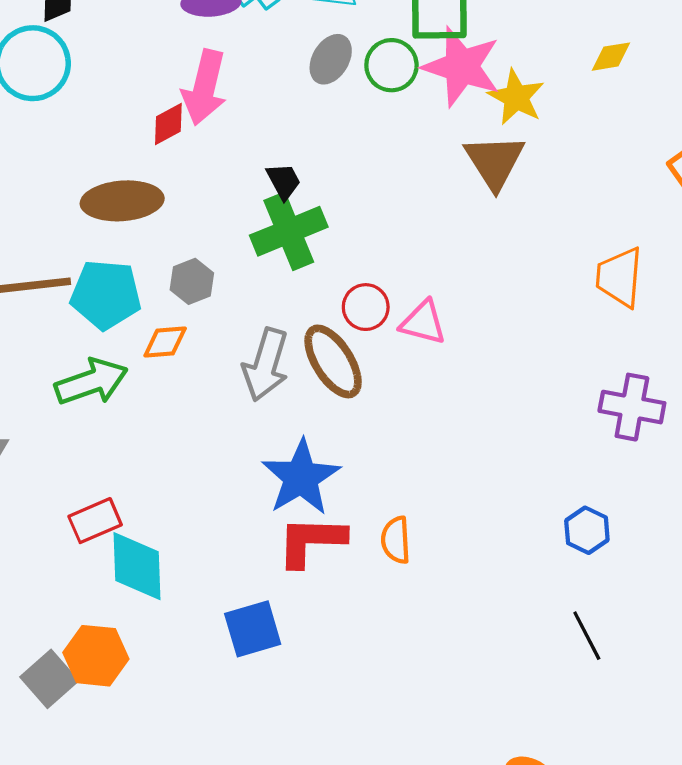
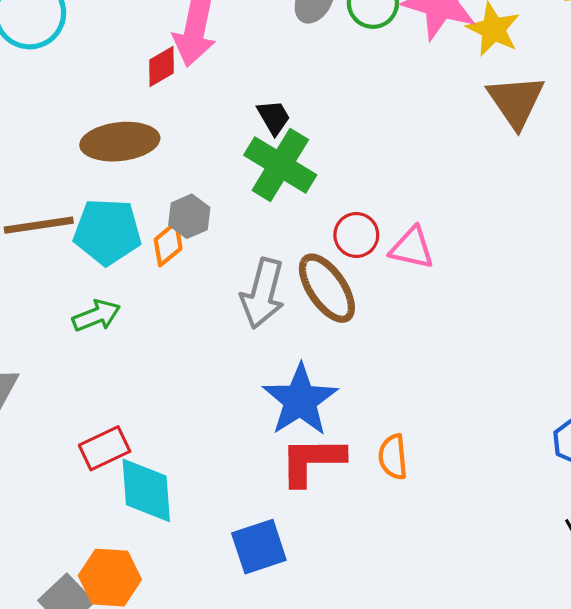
brown triangle: (495, 162) -> (516, 101), moved
green cross: (289, 231) -> (280, 165), turned -34
orange diamond: (165, 342) -> (168, 244), moved, turned -33
green arrow: (91, 382) -> (96, 316), size x0.7

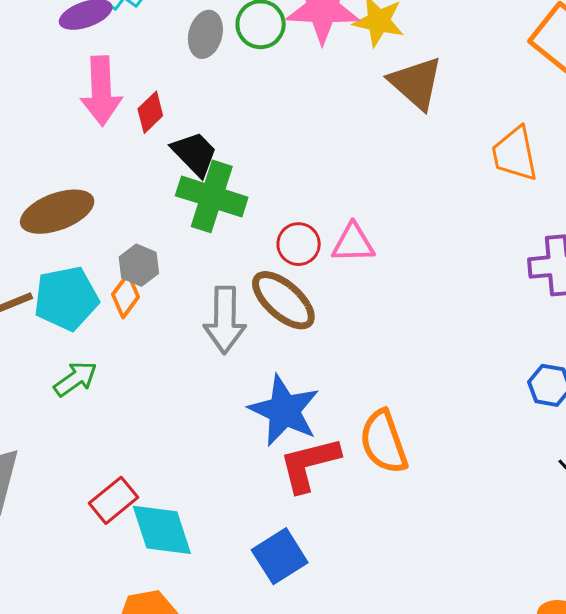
red diamond: (161, 66) -> (150, 112), moved
black trapezoid: (274, 117) -> (195, 154), size x1.4
orange semicircle: (393, 457) -> (384, 442), size x1.5

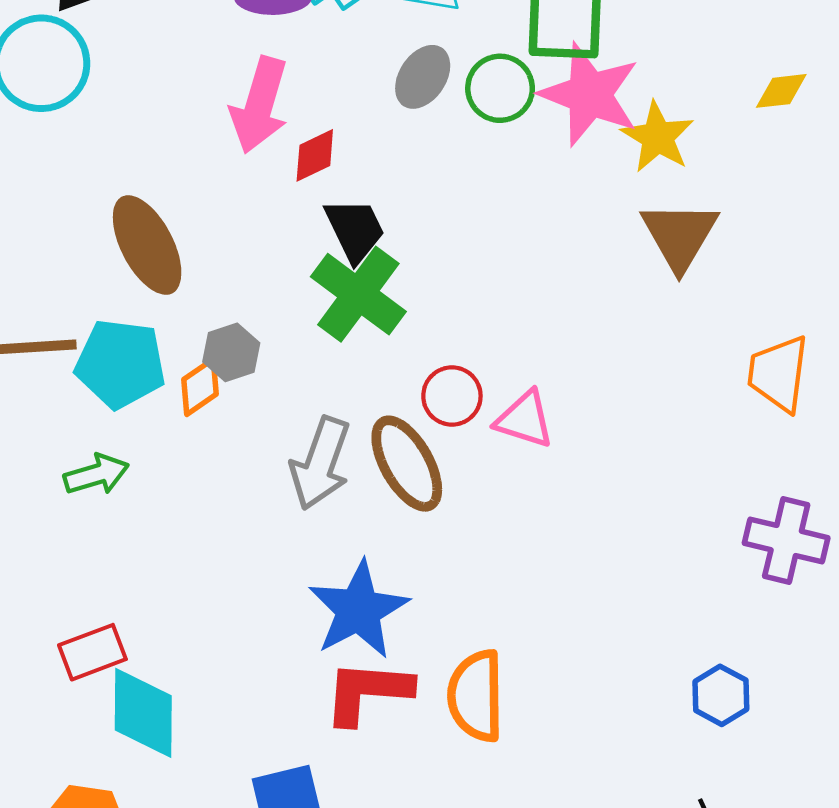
brown ellipse: (57, 212) -> (147, 245), turned 64

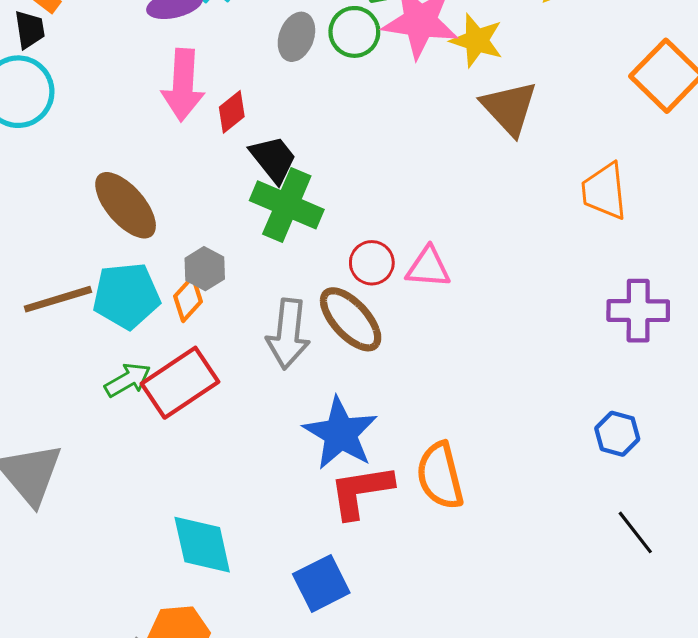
red rectangle: (92, 652) -> (180, 383), moved, size x1.5

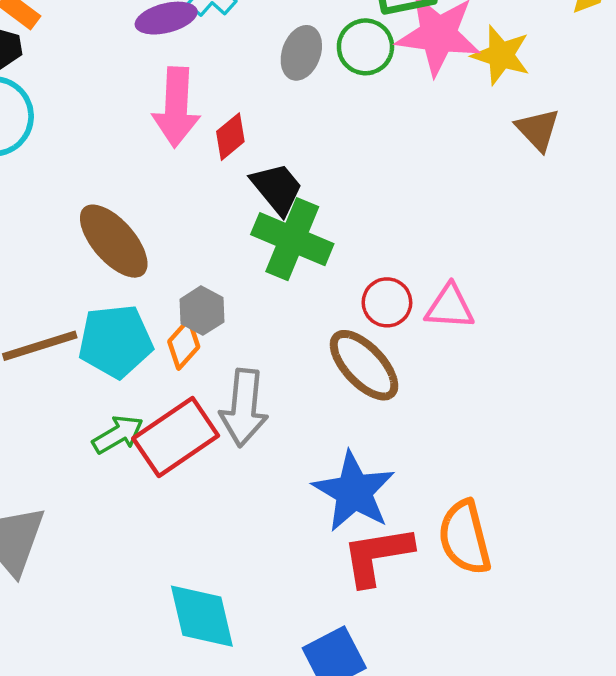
brown triangle: (509, 108) -> (538, 130), size x0.7
gray arrow: (288, 334) -> (244, 408), moved

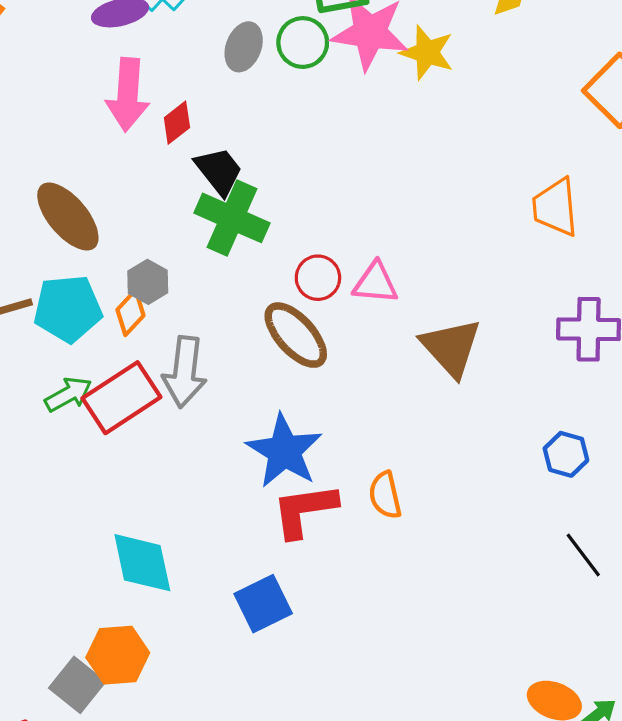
brown triangle: (538, 130) -> (451, 348), moved, size x1.5
orange semicircle: (465, 538) -> (385, 495), size x0.7

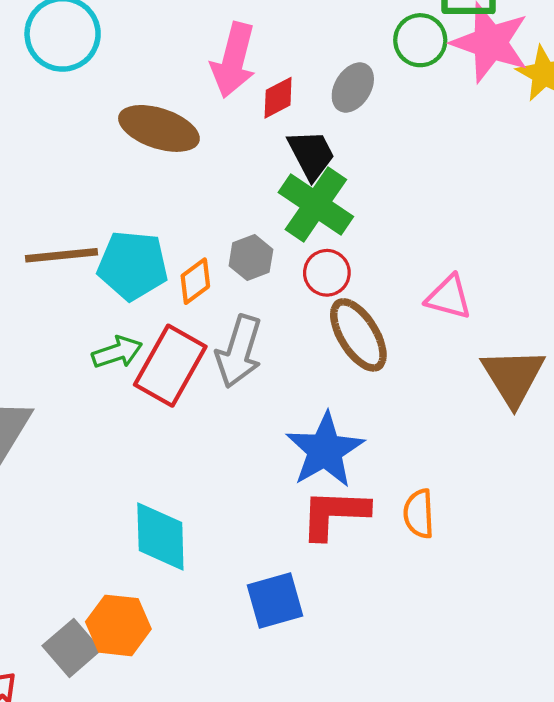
gray ellipse: (244, 47) -> (353, 88), moved
brown ellipse: (68, 217) -> (159, 128), moved, turned -42
red circle: (318, 278) -> (327, 273), moved
gray hexagon: (148, 282) -> (251, 258), moved
red rectangle: (121, 398) -> (170, 366), turned -38

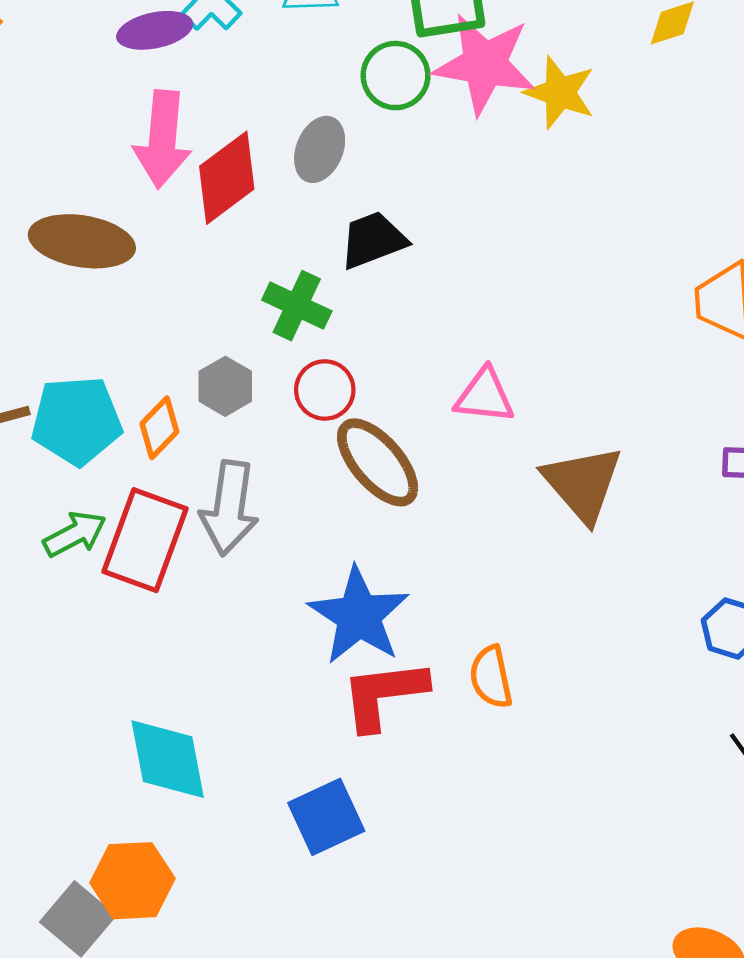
red diamond: (278, 98) -> (227, 178), size x1.6
black trapezoid: (311, 155) -> (373, 240), moved, turned -74
green cross: (316, 204) -> (297, 306), size x0.7

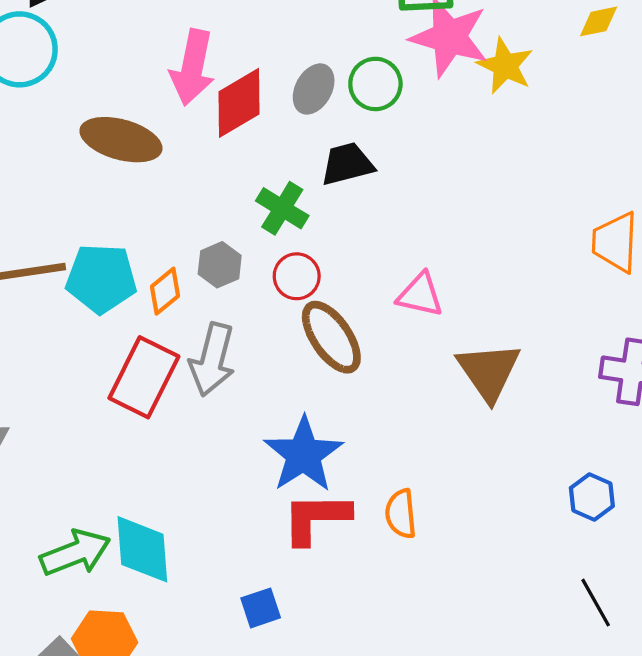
green circle: (396, 76) -> (375, 84), moved
green arrow: (75, 534) -> (75, 553), moved, size x1.4
blue square: (326, 817) -> (261, 608), size x0.7

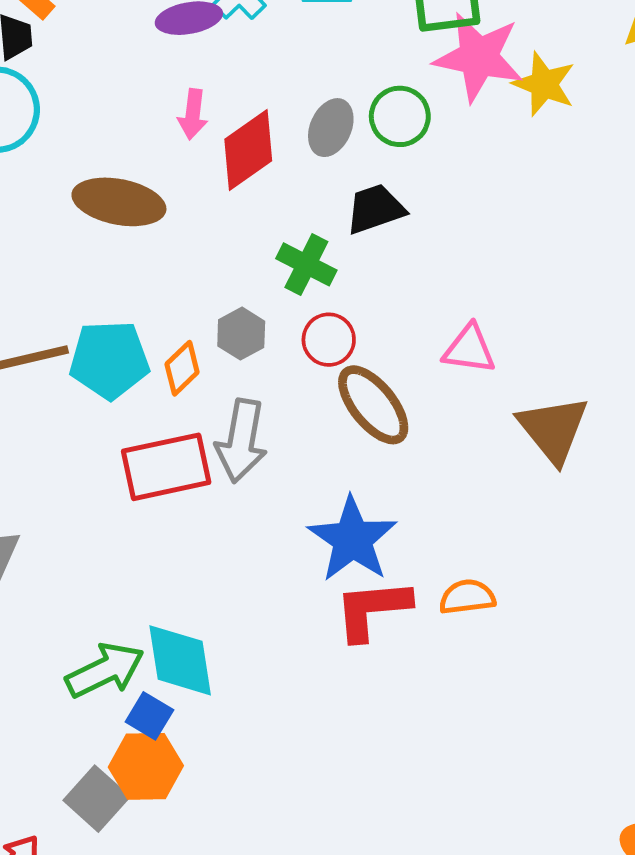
pink arrow: (192, 67) -> (193, 114), size x0.6
red rectangle: (144, 377) -> (166, 467), turned 56
orange semicircle: (401, 514) -> (467, 597), turned 93
blue square: (261, 608) -> (149, 716), moved, turned -36

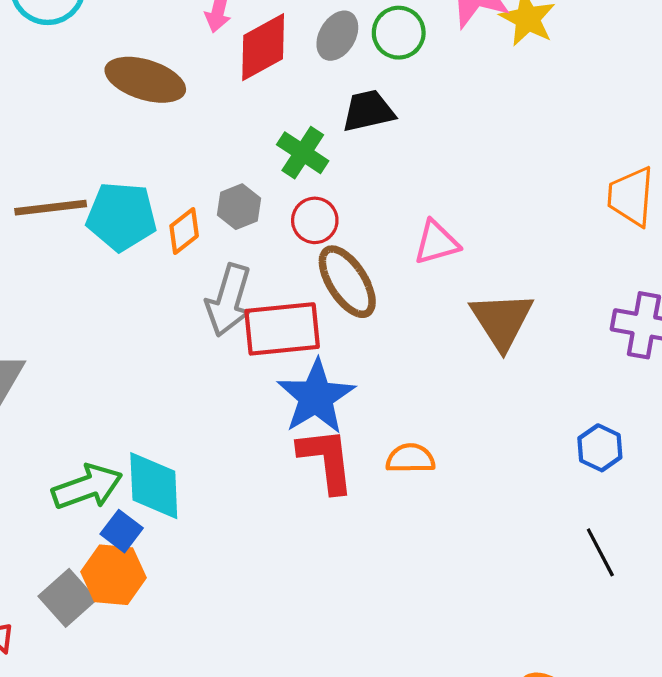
pink triangle: (469, 349) -> (436, 243), turned -30
red rectangle: (166, 467) -> (282, 329), moved
red L-shape: (372, 609) -> (326, 460), turned 82

